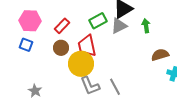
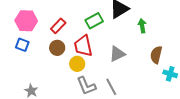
gray triangle: (119, 26) -> (117, 54), moved
brown semicircle: (160, 55) -> (156, 55), turned -60
yellow circle: (81, 64) -> (77, 64), size x0.6

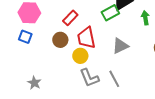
green rectangle: (94, 21) -> (110, 13), moved
red rectangle: (58, 26) -> (70, 18), moved

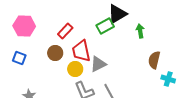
blue square: (25, 37) -> (19, 58), moved
gray triangle: (120, 46) -> (98, 64), moved

